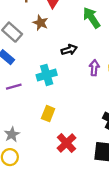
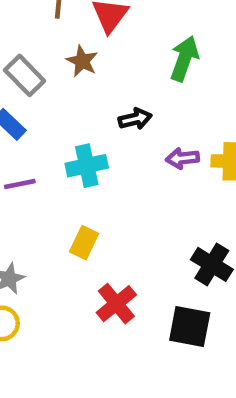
green arrow: (92, 18) -> (184, 59), turned 50
purple arrow: (94, 68) -> (182, 158), turned -105

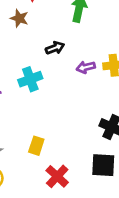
yellow rectangle: (84, 243) -> (36, 146), moved
red cross: (116, 304) -> (57, 176), moved

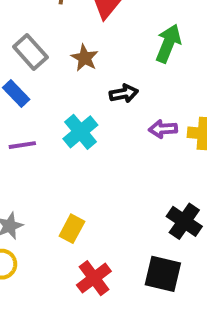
brown star: (19, 18) -> (85, 58), moved
cyan cross: (30, 79) -> (80, 132), turned -30

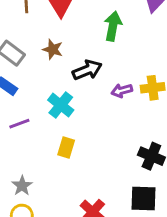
black arrow: (124, 93) -> (87, 70), size x1.4
yellow rectangle: (72, 229) -> (66, 148), moved

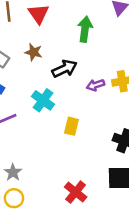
yellow rectangle: (66, 148) -> (71, 126), moved

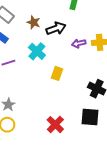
brown star: (34, 52) -> (34, 22), moved

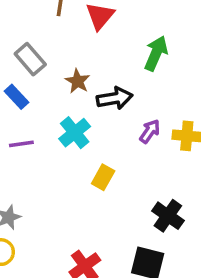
purple arrow: (79, 43) -> (150, 131), turned 128

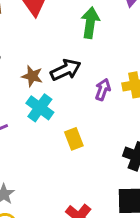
brown star: (77, 81) -> (32, 76), moved
yellow rectangle: (103, 177) -> (74, 139), turned -35

